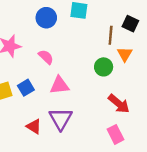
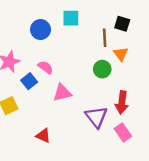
blue square: (26, 88) -> (29, 81), moved
red arrow: (119, 104) -> (122, 102), turned 65
purple triangle: (61, 119) -> (96, 117), moved

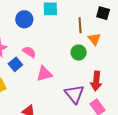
black square: (122, 24) -> (103, 13), moved

